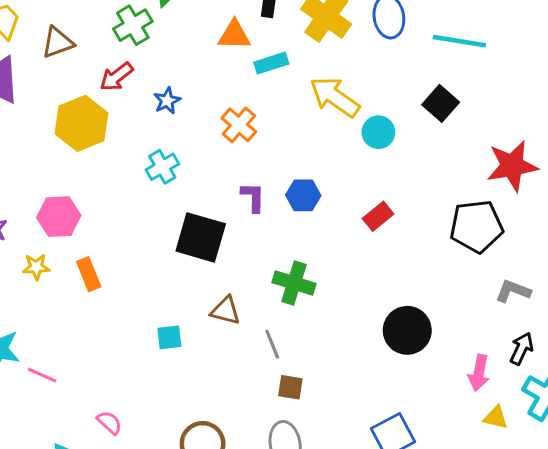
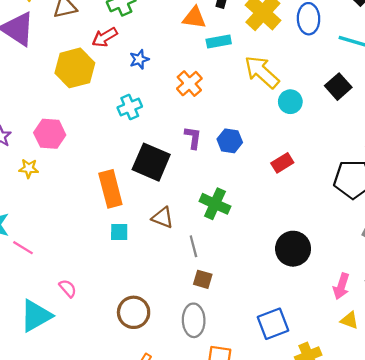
orange rectangle: (89, 274) -> (110, 189), moved, size x1.5

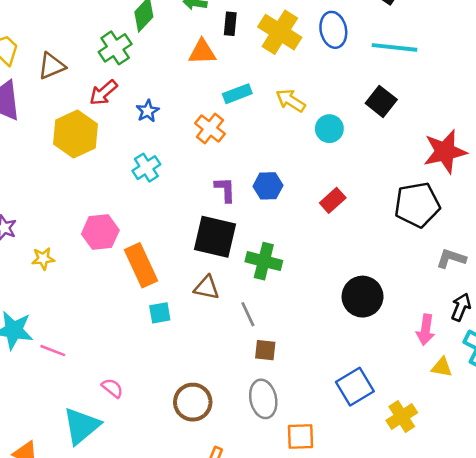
cyan rectangle: (219, 42) -> (237, 94), moved
yellow arrow: (262, 72) -> (291, 100), size x0.7
pink hexagon: (50, 134) -> (100, 232), moved
black square: (151, 162) -> (215, 237), moved

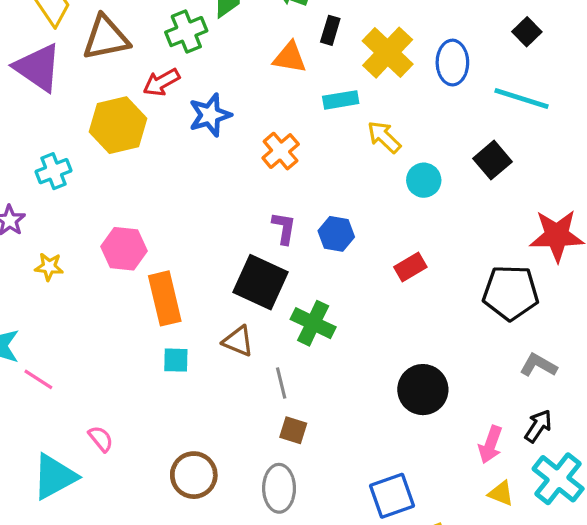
brown triangle: (52, 66) -> (106, 38), size x1.4
cyan rectangle: (237, 94) -> (341, 100), moved
blue star: (148, 111) -> (210, 115), size x1.5
cyan cross: (146, 168) -> (54, 171), moved

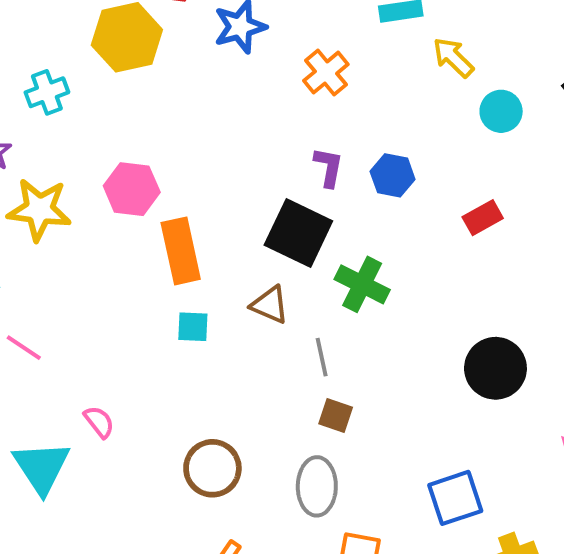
yellow star: (49, 267) -> (39, 210), size x1.8
cyan triangle: (55, 477) -> (42, 467), turned -36

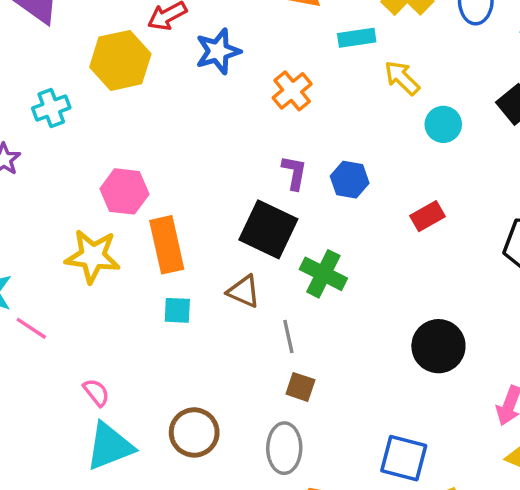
yellow star: (39, 210) -> (93, 256), moved
cyan triangle: (42, 467) -> (110, 446), moved, turned 42
blue square: (455, 498) -> (404, 458), turned 33

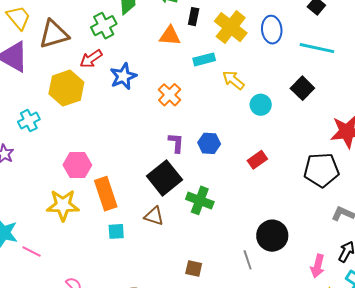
black square: (268, 229) -> (165, 178), turned 32
gray line: (288, 337) -> (248, 260), moved

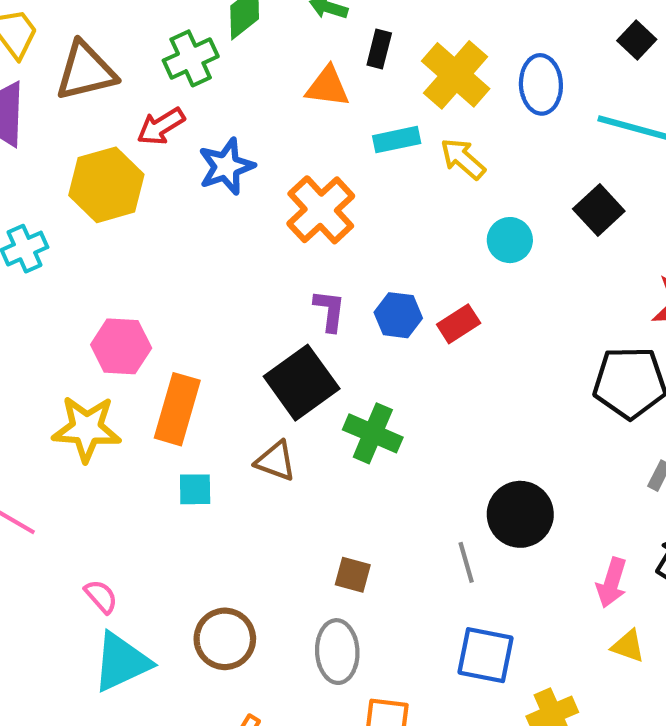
yellow arrow: (233, 80) -> (463, 159), moved
orange cross: (170, 95) -> (321, 210), size x1.4
red rectangle: (257, 160) -> (459, 324), moved
orange rectangle: (106, 194) -> (177, 409), turned 32

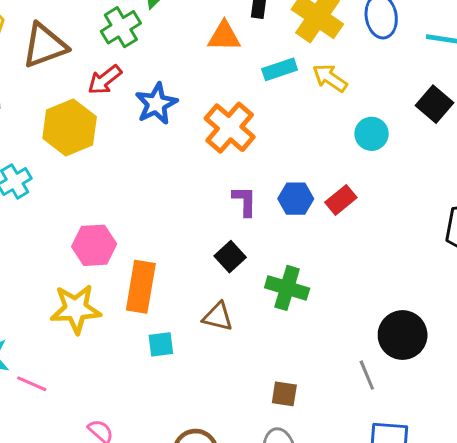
black square: (302, 383) -> (230, 257), size x0.6

